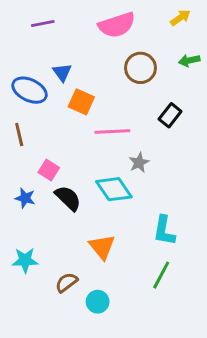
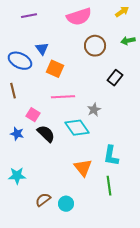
pink line: (112, 132) -> (63, 97), moved
orange triangle: (102, 247) -> (83, 168), moved
green line: (161, 275) -> (109, 186), turned -36
brown semicircle: (67, 282) -> (43, 200), moved

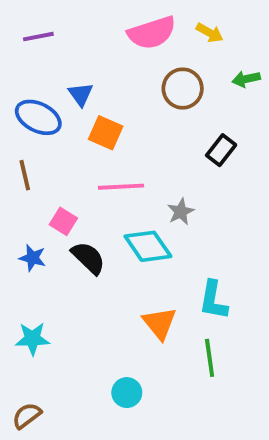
yellow arrow: (122, 12) -> (210, 33), moved, turned 64
purple line: (29, 16) -> (38, 37), moved
brown semicircle: (43, 200) -> (27, 416), moved

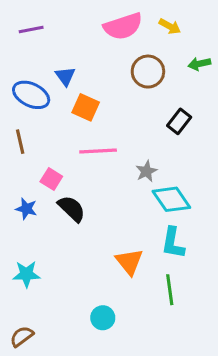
cyan diamond: (148, 246) -> (171, 199), moved

